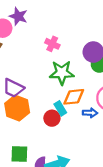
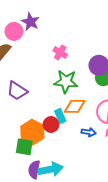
orange hexagon: (17, 108) -> (32, 132), moved
blue arrow: (90, 113) -> (89, 132), moved
green square: (19, 154) -> (24, 147), moved

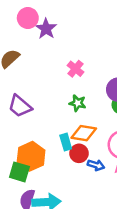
pink circle: (14, 31) -> (28, 18), moved
green star: (66, 82) -> (78, 103), size x0.6
red circle: (51, 125) -> (79, 153), moved

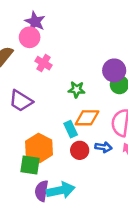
pink circle: (28, 18) -> (30, 37), moved
pink cross: (75, 69) -> (44, 63), moved
red circle: (79, 153) -> (80, 150), moved

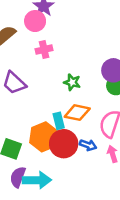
pink cross: (44, 63) -> (44, 50), turned 35
orange hexagon: (39, 148) -> (44, 137), moved
red circle: (80, 150) -> (64, 144), size x1.5

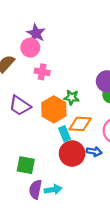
pink cross: (44, 50) -> (42, 72), turned 32
orange hexagon: (44, 137) -> (54, 109), moved
cyan arrow: (37, 180) -> (53, 190), size x0.7

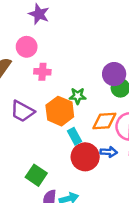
purple star: (36, 33) -> (39, 14), moved
orange diamond: (80, 124) -> (104, 121), moved
green square: (26, 165) -> (36, 175), turned 30

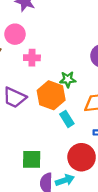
red circle: (85, 157) -> (82, 157), moved
green square: (36, 175) -> (32, 159), turned -30

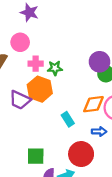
green star: (68, 79) -> (55, 68), moved
orange hexagon: (51, 95) -> (40, 89), moved

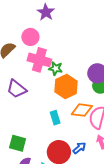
pink cross: (36, 64) -> (39, 60), size x1.6
orange hexagon: (40, 89) -> (66, 86), moved
blue arrow: (99, 131) -> (79, 148), moved, turned -56

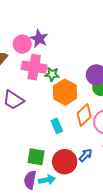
purple star: (46, 12) -> (39, 39), moved
orange diamond: (82, 110) -> (84, 115), turned -45
green square: (18, 143) -> (36, 157), moved

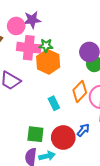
purple star: (39, 39) -> (32, 20), turned -30
green star: (52, 74) -> (46, 46), moved
orange hexagon: (65, 92) -> (48, 62), moved

